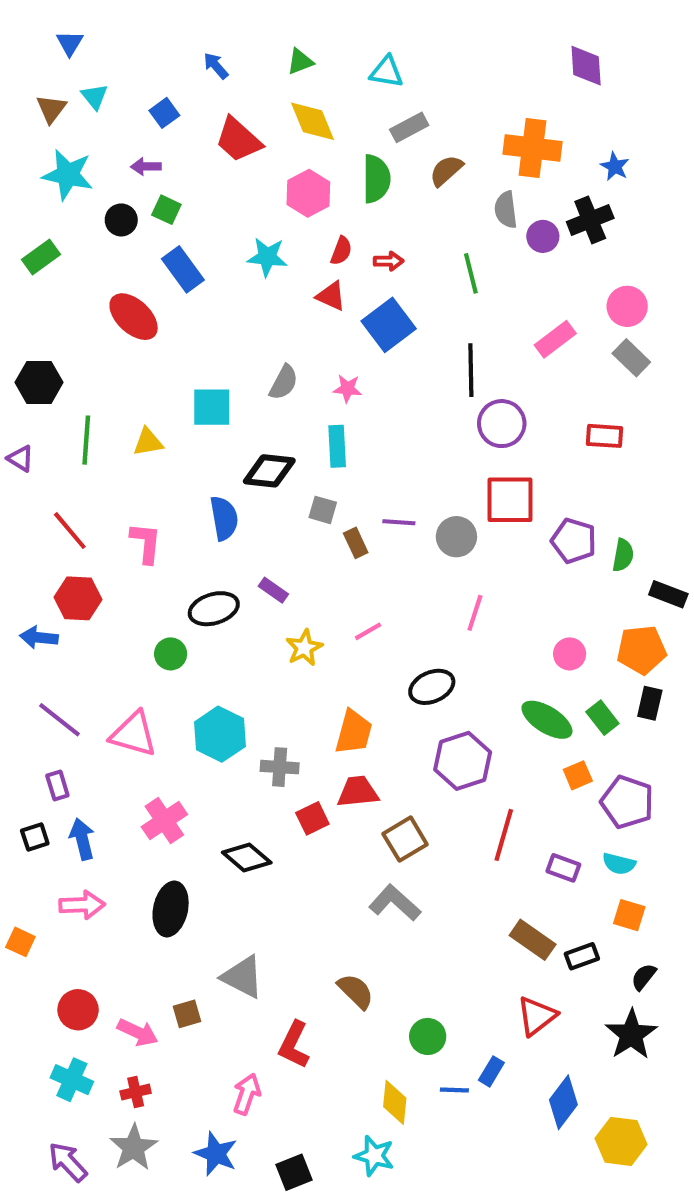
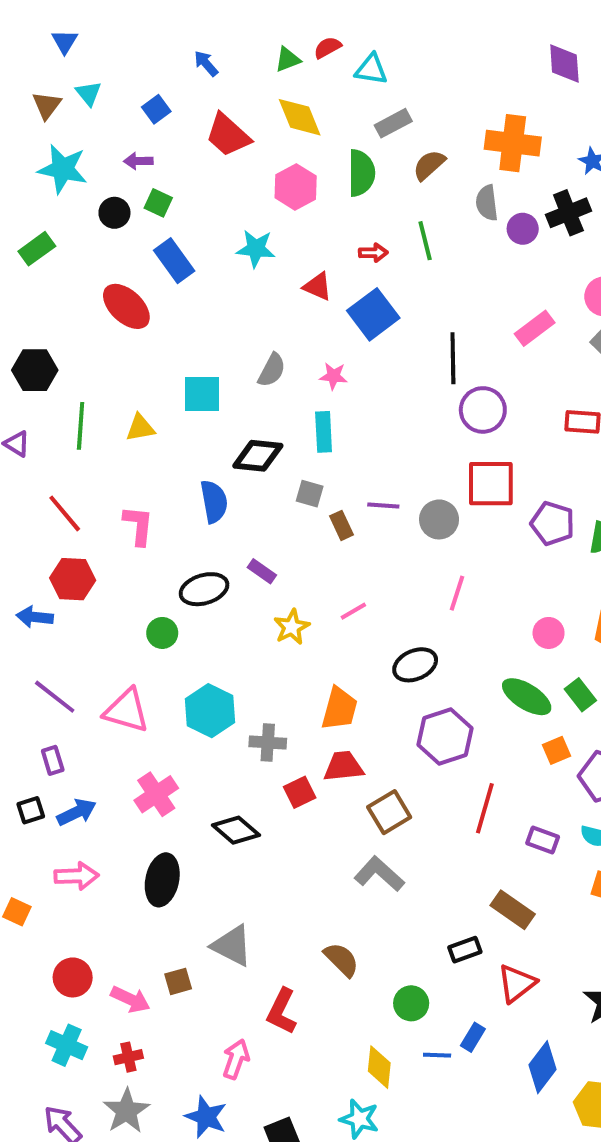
red semicircle: (341, 251) -> (328, 48), moved, turned -140
green line: (471, 273) -> (425, 241), moved
blue arrow: (82, 839) -> (77, 812), turned 78
black rectangle: (582, 956) -> (465, 950), moved

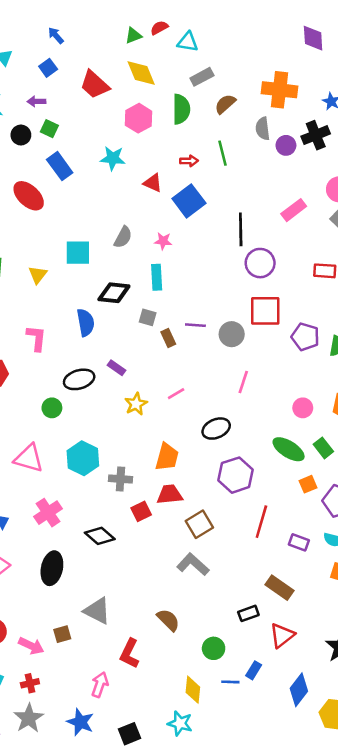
blue arrow: (206, 63) -> (56, 35), moved
yellow triangle: (140, 428) -> (38, 275), turned -42

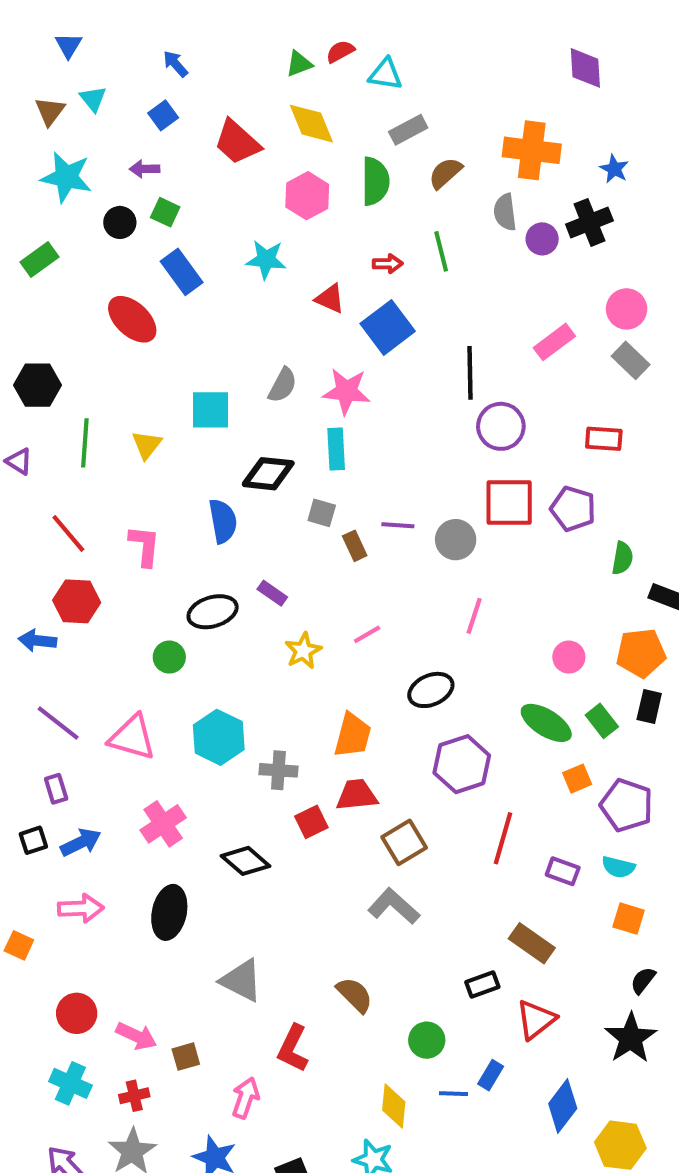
pink star: (163, 241) -> (346, 391), size x1.6
purple pentagon: (305, 337) -> (573, 509), moved
brown square: (62, 634) -> (186, 1057), moved

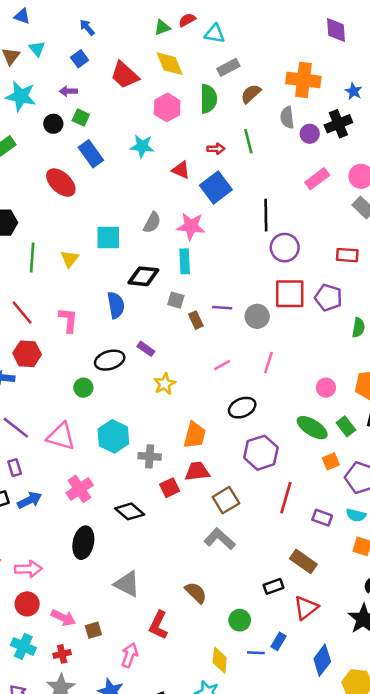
blue triangle: (68, 45) -> (22, 16), turned -42
pink rectangle: (554, 342) -> (317, 179), moved
pink line: (367, 634) -> (222, 365), moved
pink arrow: (81, 908) -> (28, 569), moved

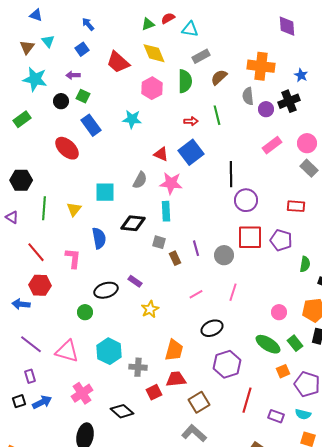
red triangle: (181, 170) -> (161, 154), moved
blue semicircle: (116, 305) -> (99, 238), moved
purple line: (222, 308) -> (196, 248), turned 70

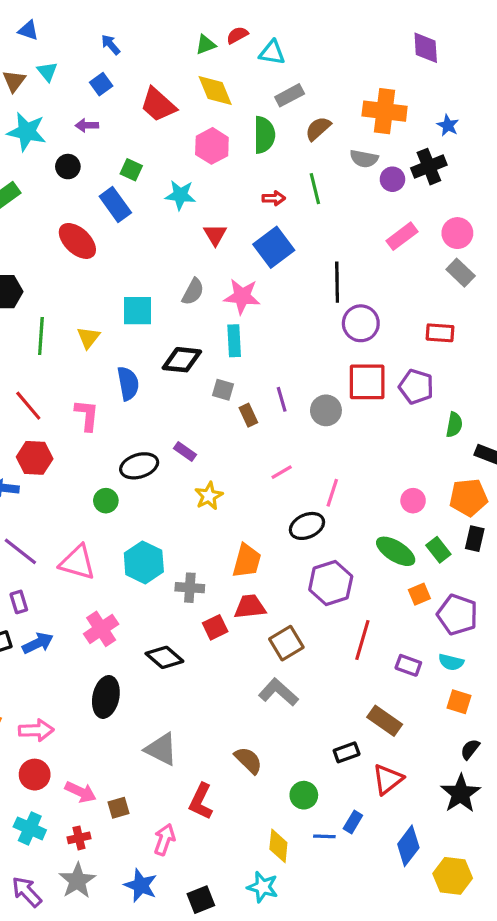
green square: (83, 96) -> (131, 170), moved
gray semicircle: (248, 96) -> (364, 159), turned -72
red triangle: (161, 154) -> (215, 235), moved, turned 35
pink line: (233, 292) -> (332, 493), moved

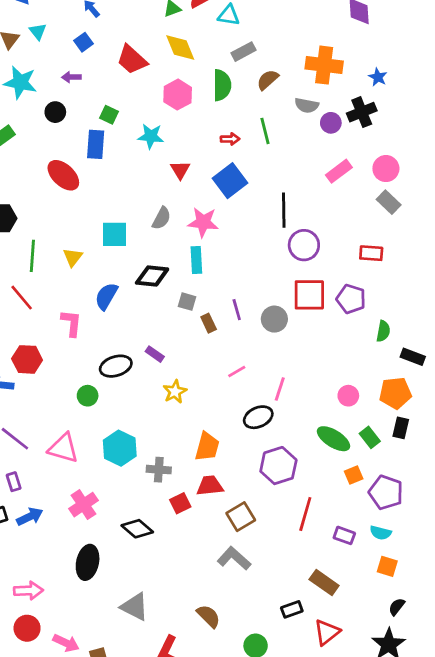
blue rectangle: (115, 205) -> (96, 144), turned 40
blue semicircle: (128, 383) -> (106, 296), turned -140
red line: (28, 406) -> (22, 298), moved

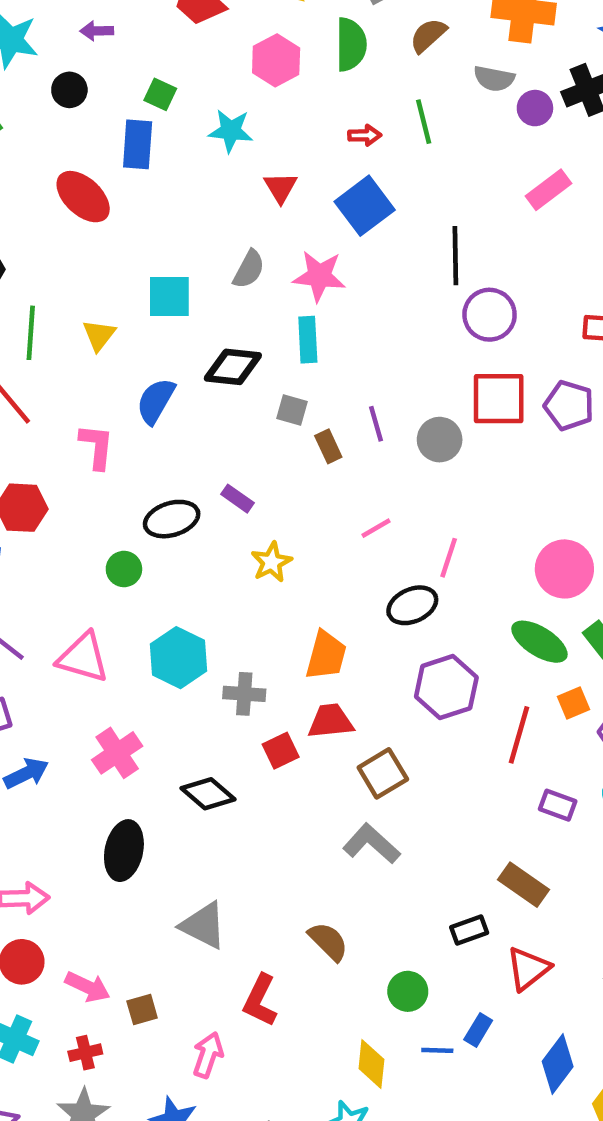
pink circle: (348, 396) -> (564, 569), size x1.6
red line: (305, 514) -> (519, 735), moved

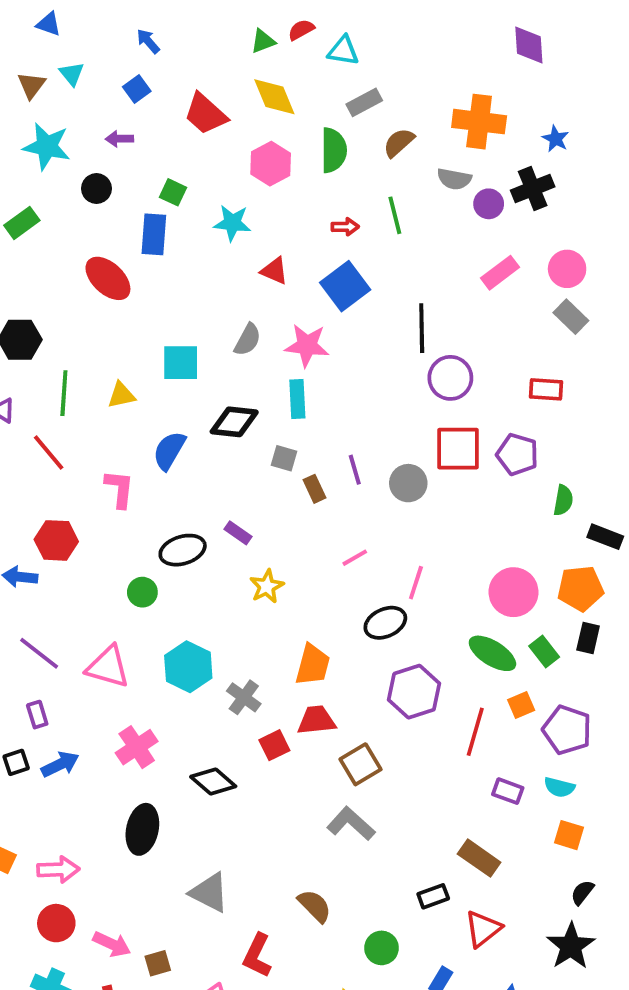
red triangle: (281, 188) -> (274, 271), turned -36
yellow triangle: (99, 335) -> (121, 395), turned 40
gray cross: (244, 694) -> (244, 697), turned 32

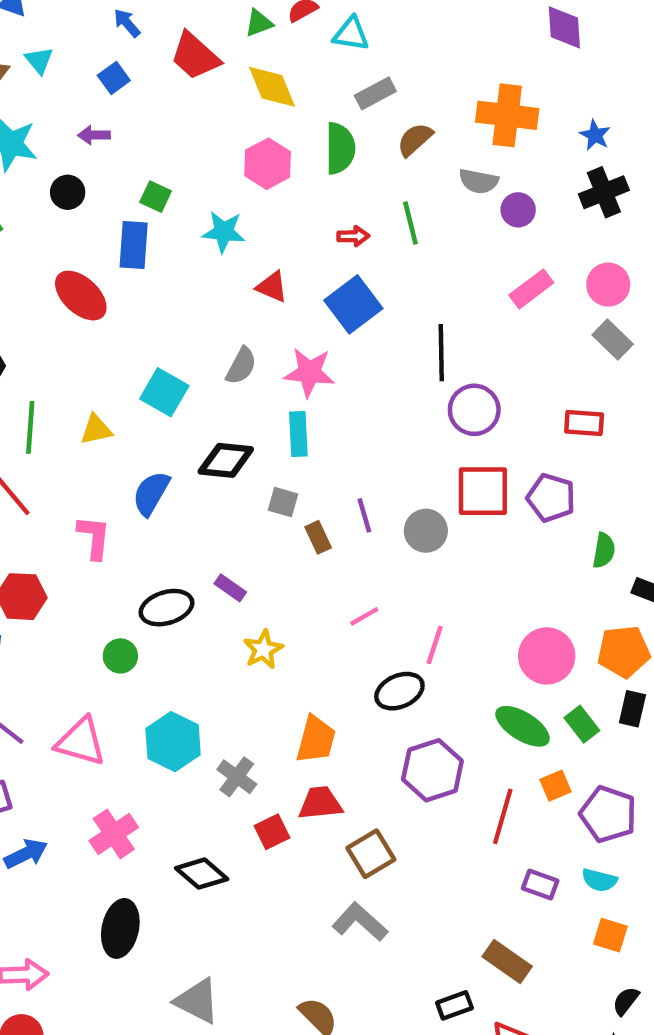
red trapezoid: (206, 114) -> (195, 56), moved
black cross: (533, 189) -> (604, 192), moved
cyan square: (181, 363) -> (164, 392), turned 30

